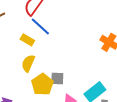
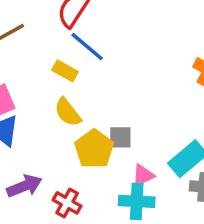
yellow semicircle: (28, 63) -> (68, 112), turned -60

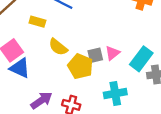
yellow rectangle: (65, 71) -> (37, 22), moved
pink triangle: (143, 175) -> (113, 53), moved

